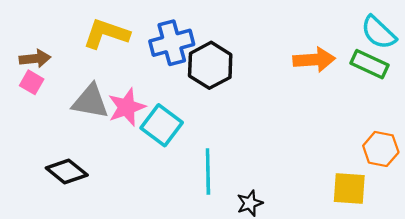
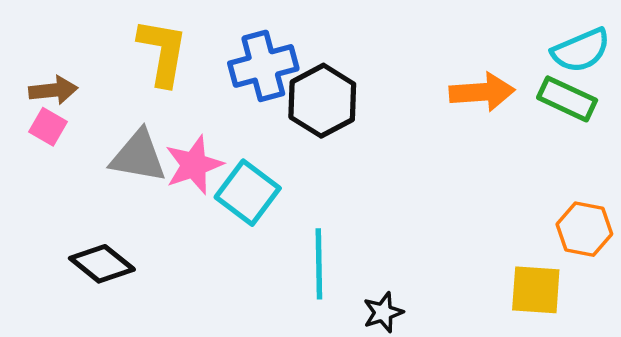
cyan semicircle: (379, 33) -> (581, 50), turned -66
yellow L-shape: (106, 34) -> (163, 52), turned 81

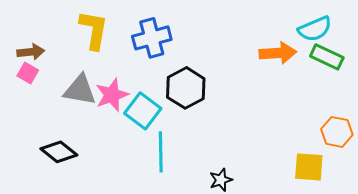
cyan semicircle: (581, 50) -> (315, 29), moved
black hexagon: (322, 101) -> (186, 88), moved
cyan line: (319, 264) -> (161, 152), moved

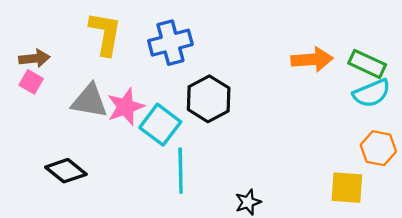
cyan semicircle: (315, 29) -> (372, 93), moved

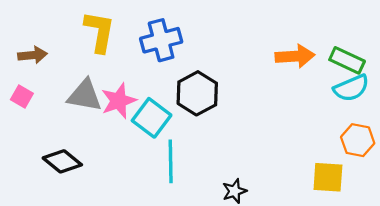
pink square: (31, 82) -> (22, 97), moved

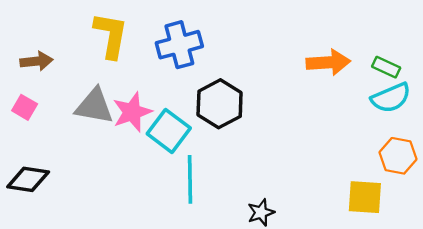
green rectangle: (347, 60) -> (386, 67), size x0.7
black diamond: (62, 161) -> (28, 179), moved, turned -30

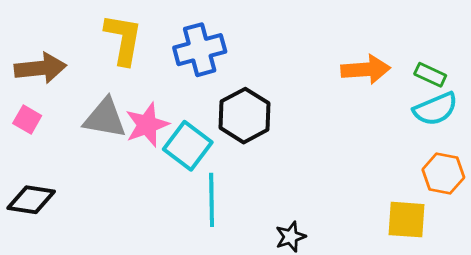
brown arrow: (36, 61) -> (40, 68), size x1.4

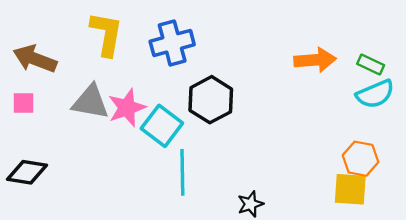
brown arrow: (40, 68) -> (35, 59), turned -153
pink square: (27, 119) -> (24, 103), turned -30
orange hexagon: (443, 173) -> (360, 159), moved

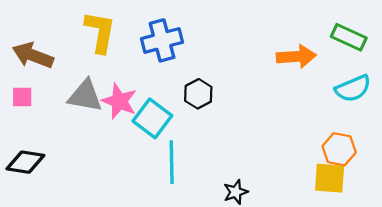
green rectangle: (371, 65) -> (349, 37), moved, size x1.4
black hexagon: (211, 100) -> (198, 94), size x0.7
pink star: (127, 108) -> (119, 101), turned -30

